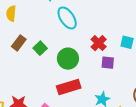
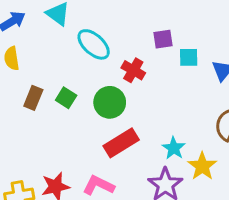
red cross: (99, 43) -> (133, 70), moved
purple square: (108, 63) -> (163, 39), moved

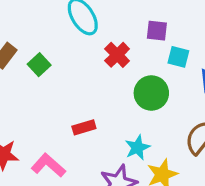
green circle: (110, 102) -> (151, 93), moved
red rectangle: (121, 143) -> (84, 127), size x0.6

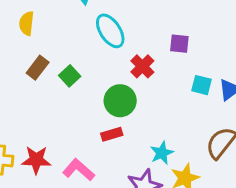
cyan square: (178, 57) -> (201, 85), moved
green circle: (151, 93) -> (120, 101), moved

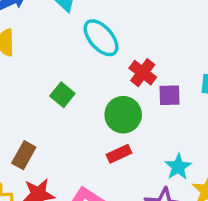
purple square: (179, 44) -> (169, 95), moved
brown rectangle: (38, 68) -> (24, 155), moved

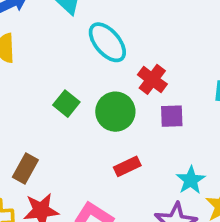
purple square: (169, 95) -> (172, 116), moved
green circle: (123, 115) -> (115, 112), moved

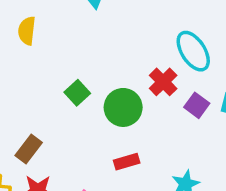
cyan ellipse: (107, 42) -> (193, 51), moved
purple square: (172, 116) -> (197, 105), moved, turned 30

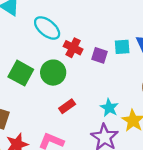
cyan ellipse: (193, 51) -> (47, 28), moved
green square: (77, 93) -> (21, 73), size x1.5

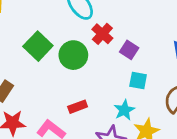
cyan square: (122, 47) -> (138, 80), moved
red rectangle: (67, 106) -> (78, 107), moved

